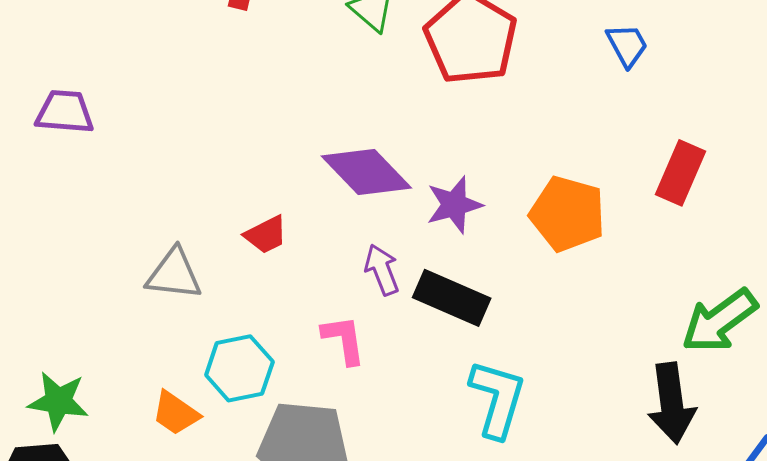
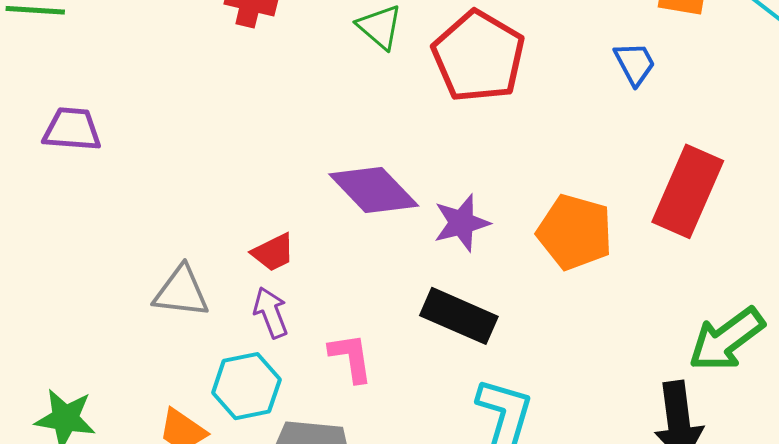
red rectangle: (680, 173) -> (688, 191), size x1.4
purple arrow: (382, 270) -> (271, 313), moved

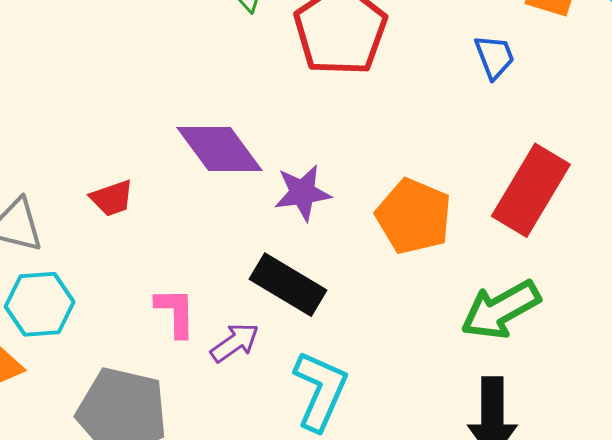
purple arrow: (271, 313) -> (235, 343), moved, turned 69
green arrow: (726, 339) -> (501, 310), moved
cyan hexagon: (246, 386) -> (40, 304), moved

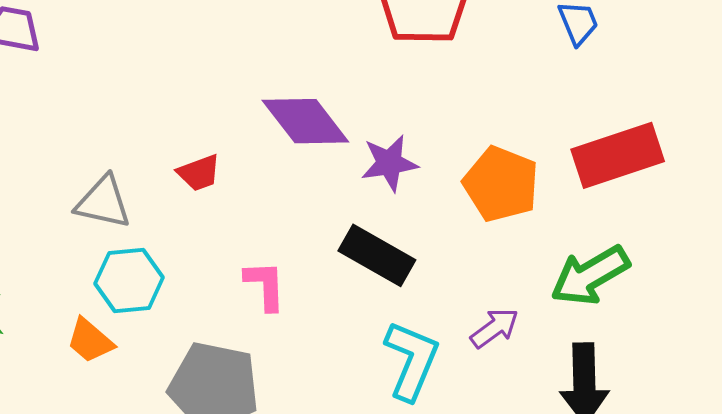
red rectangle: (531, 190) -> (618, 155), turned 42
purple arrow: (235, 343) -> (494, 328), moved

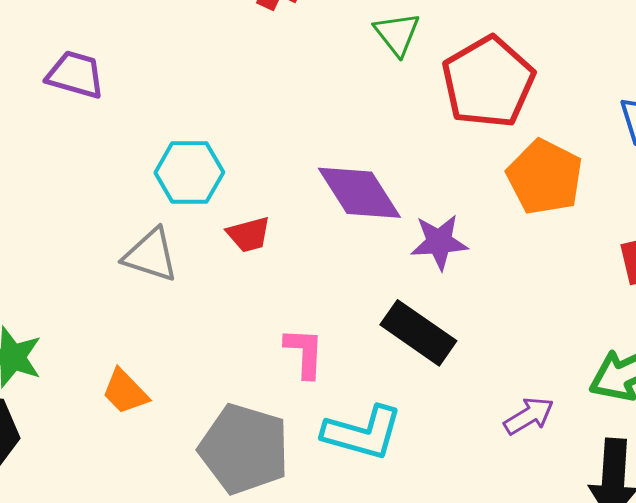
orange pentagon: (501, 184) -> (545, 177), moved
cyan hexagon: (129, 281) -> (189, 172), moved
cyan L-shape: (412, 360) -> (363, 433), moved, turned 78

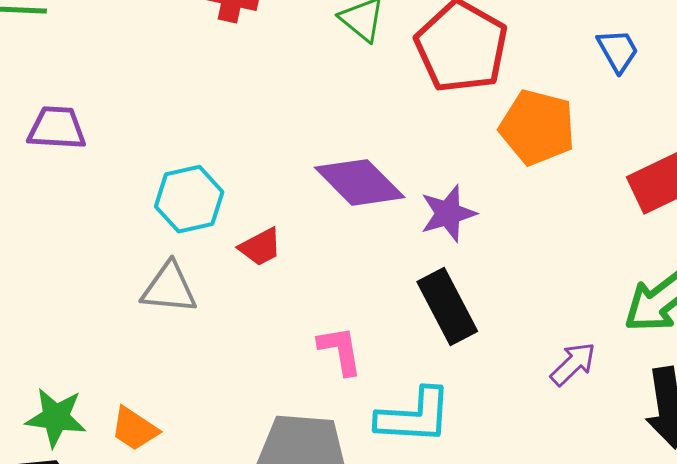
black rectangle: (418, 333) -> (447, 307), turned 40
orange trapezoid: (125, 392) -> (134, 429), moved

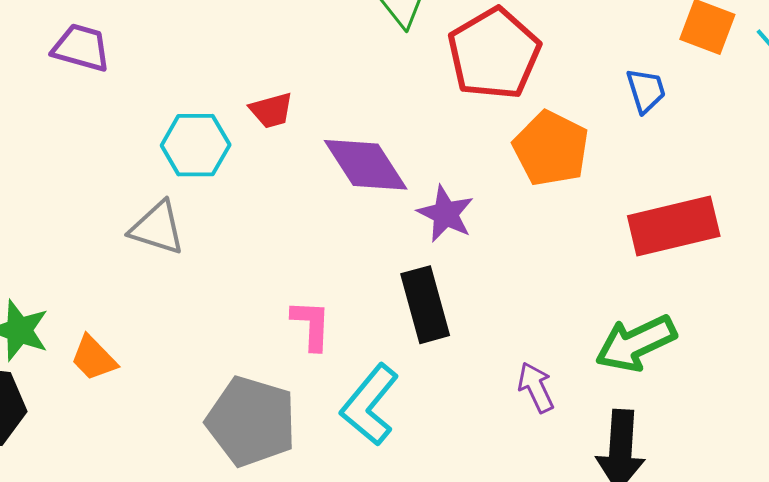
purple star: (448, 213) -> (446, 214), turned 30
red trapezoid: (260, 247) -> (271, 110), moved
purple arrow: (573, 364) -> (536, 387), turned -84
cyan L-shape: (414, 416) -> (370, 405), turned 114

